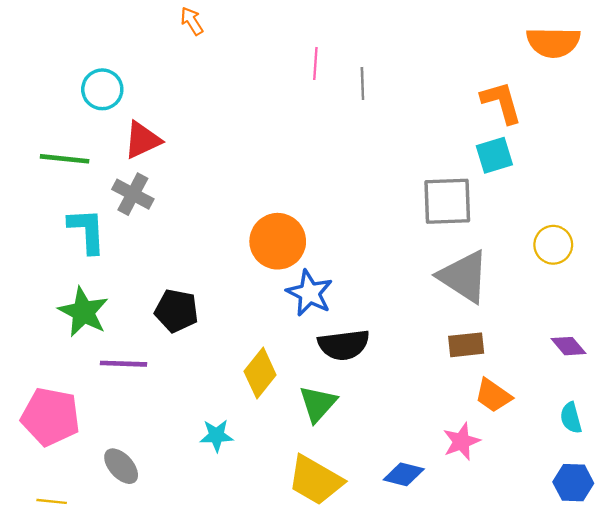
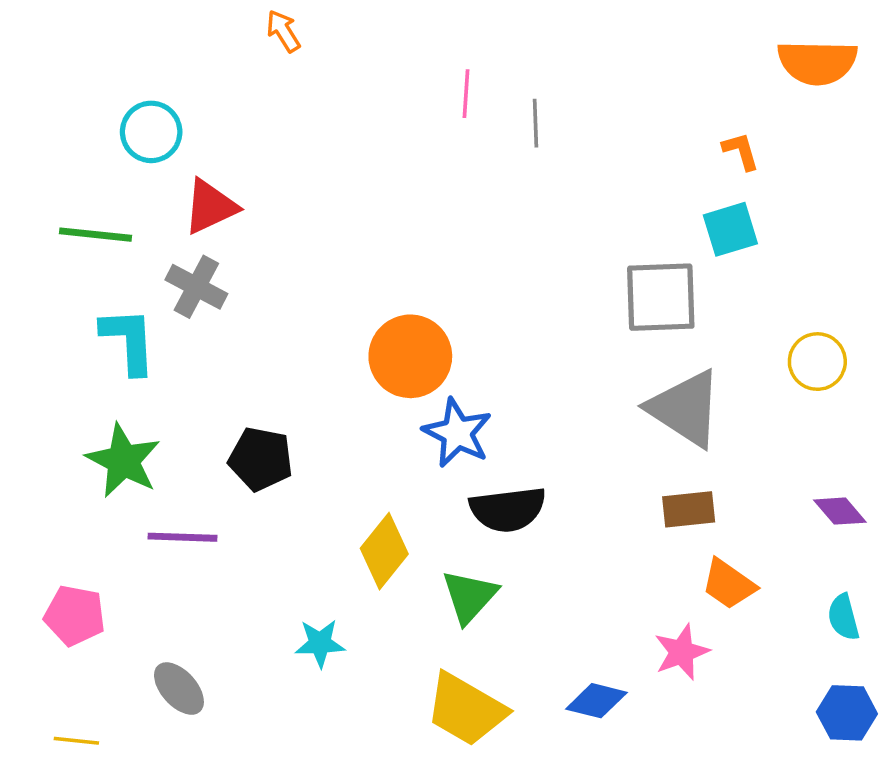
orange L-shape: (501, 102) -> (741, 151), size x0.6
pink pentagon: (50, 417) -> (75, 615), size x0.7

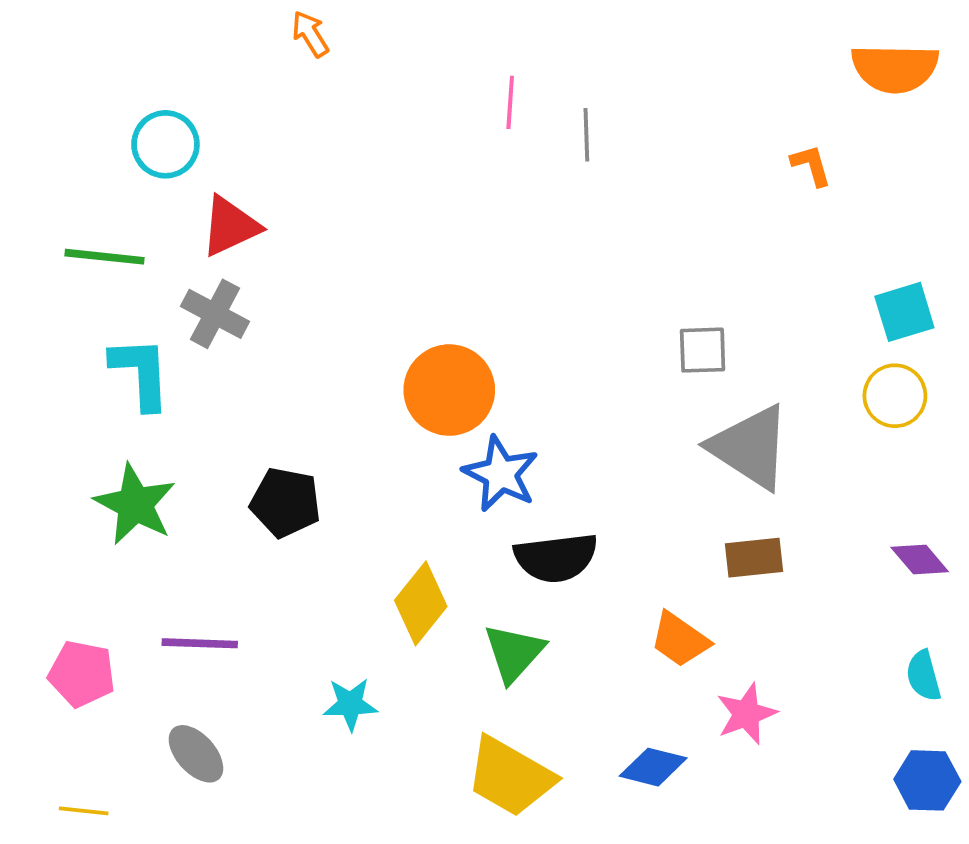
cyan square: (730, 229) -> (904, 312), moved
gray square: (661, 297) -> (703, 350), moved, size x0.6
purple line: (182, 537) -> (200, 643), moved
orange trapezoid: (729, 584) -> (680, 640), moved

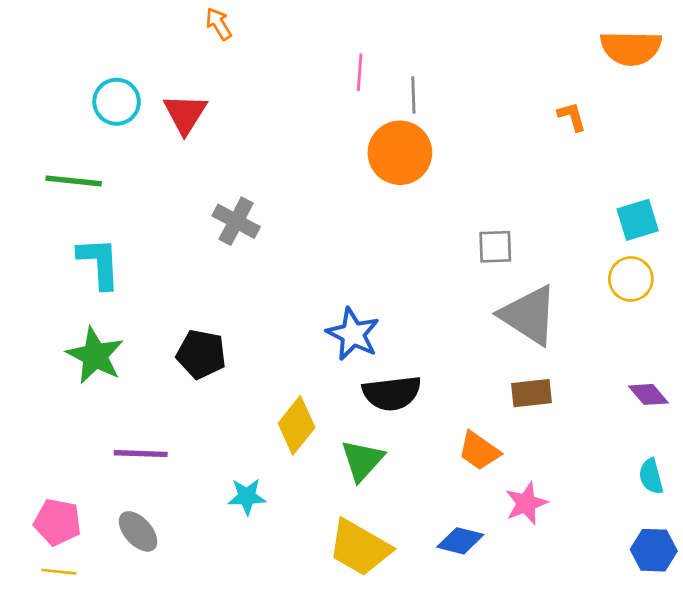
red triangle: (230, 226) -> (185, 114), moved, turned -33
gray cross: (215, 314) -> (236, 221), moved
orange circle: (449, 390) -> (400, 153), moved
pink pentagon: (82, 674) -> (57, 522), moved

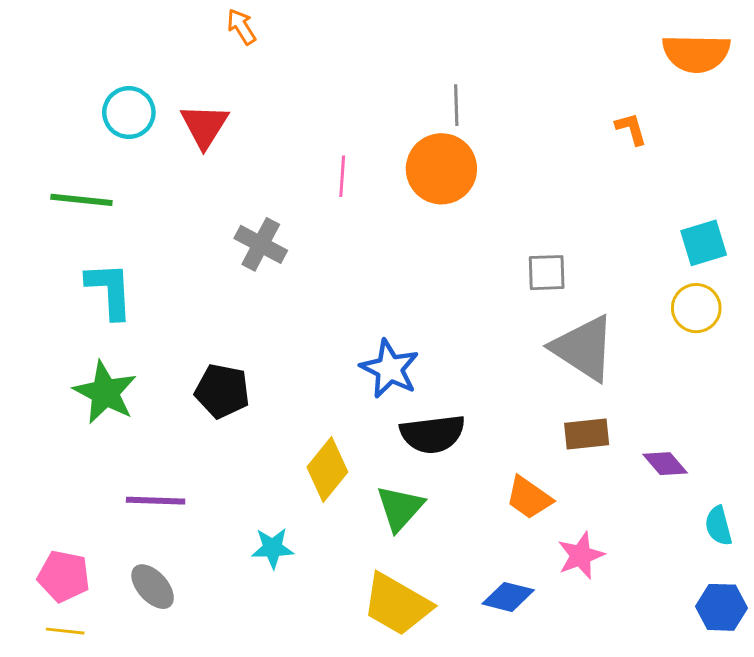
pink line: (360, 72) -> (342, 176), moved
purple diamond: (648, 394) -> (665, 464), moved

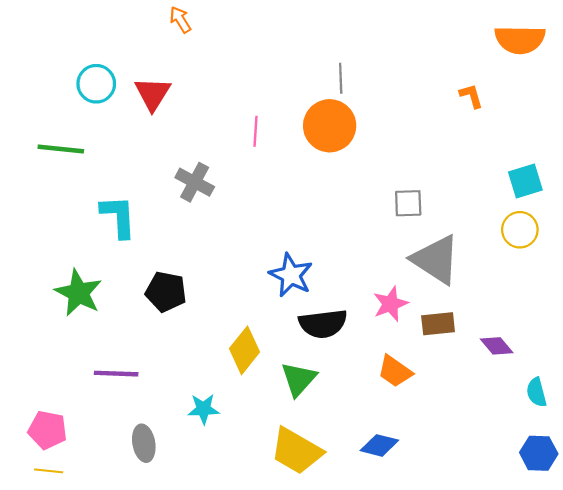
cyan L-shape: (110, 290) -> (118, 216), moved
pink star: (581, 555) -> (390, 304), moved
gray ellipse: (153, 587) -> (144, 443), moved, turned 32

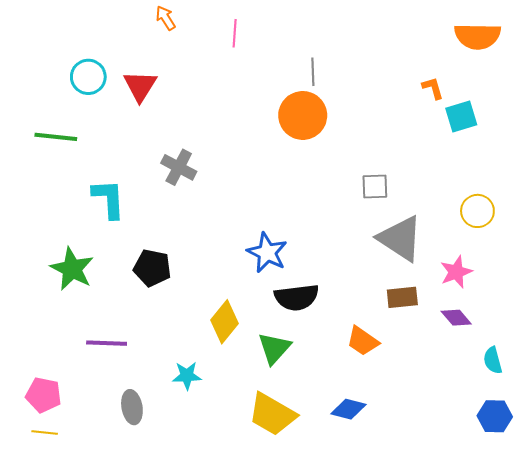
pink line: (256, 131) -> (235, 33), moved
cyan square: (525, 181) -> (461, 116), moved
pink star: (390, 304) -> (456, 272), moved

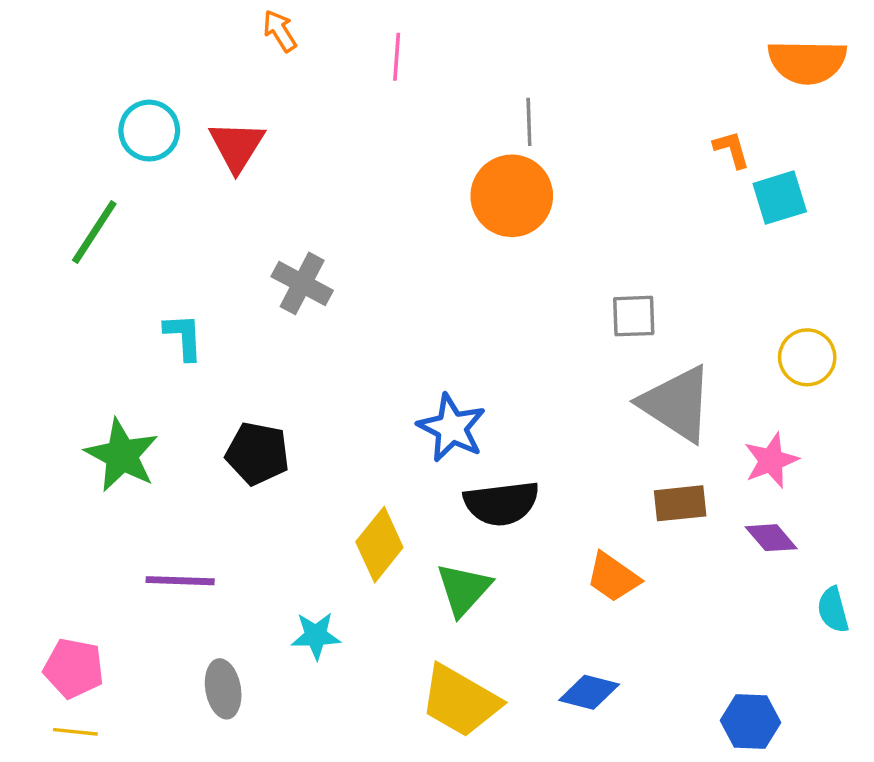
green line: (56, 137) -> (94, 232), turned -63
cyan L-shape: (109, 199) -> (184, 337), size x0.7
blue hexagon: (495, 416) -> (751, 722), moved

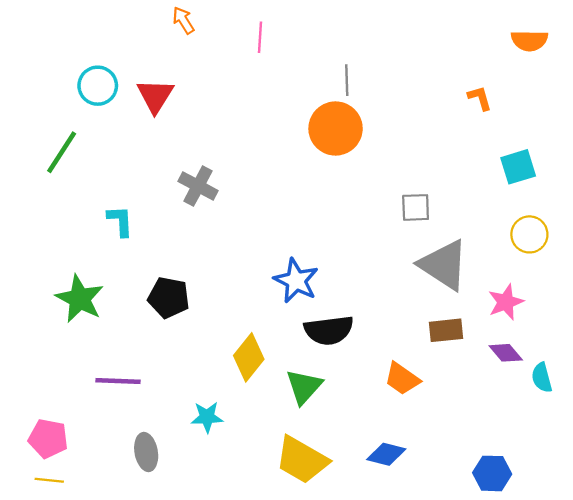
orange semicircle: (807, 62) -> (529, 41), size x0.7
cyan square: (780, 198) -> (518, 167), moved
cyan semicircle: (833, 610) -> (542, 378), moved

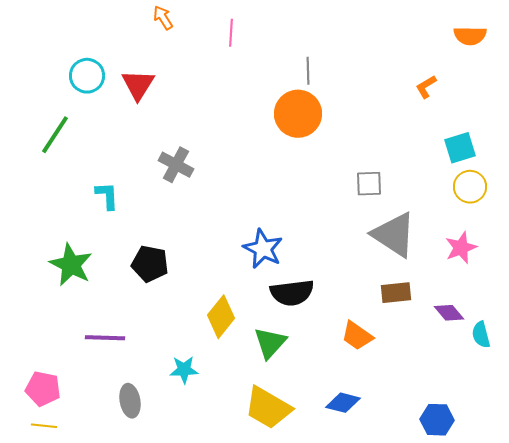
orange L-shape: (480, 98) -> (426, 87), turned -105
yellow circle: (529, 234) -> (470, 187), moved
pink star: (506, 302) -> (461, 248), moved

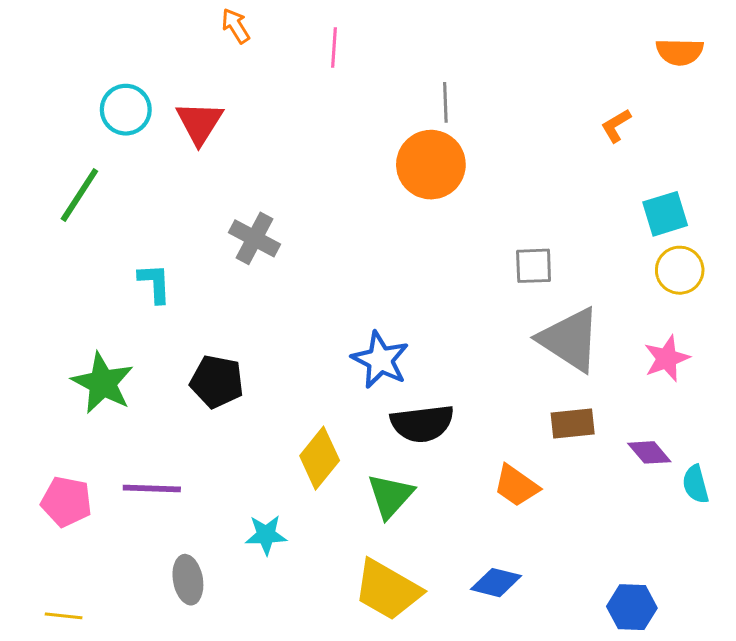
pink pentagon: (43, 389) -> (66, 502), moved

